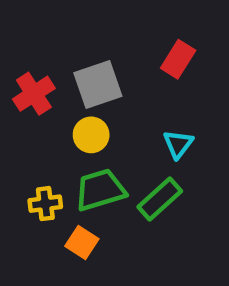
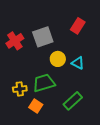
yellow circle: (91, 135) -> (58, 59), moved
cyan triangle: (178, 144) -> (78, 63), turned -40
green rectangle: (160, 199) -> (73, 101), moved

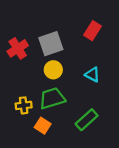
yellow circle: (58, 59) -> (53, 70), moved

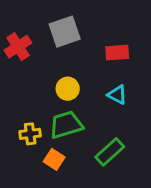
red rectangle: (92, 31) -> (117, 53), moved, turned 54
gray square: (51, 44) -> (65, 32), moved
red cross: (18, 48) -> (18, 47), moved

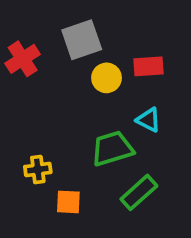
yellow circle: (68, 89) -> (107, 78), moved
green trapezoid: (66, 125) -> (112, 149), moved
orange square: (54, 159) -> (68, 202), turned -30

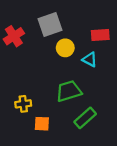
red rectangle: (148, 66) -> (100, 35), moved
cyan triangle: (148, 120) -> (90, 60), moved

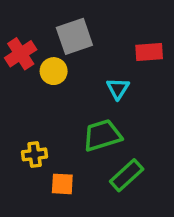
yellow circle: (65, 48) -> (54, 71), moved
cyan triangle: (90, 60) -> (118, 88), moved, turned 35

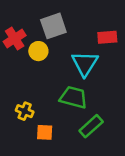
cyan triangle: (118, 88) -> (85, 64), size x1.6
green trapezoid: (102, 135) -> (73, 97), turned 32
yellow cross: (35, 154) -> (25, 111), turned 30

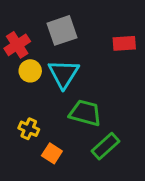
yellow circle: (38, 51) -> (30, 71), moved
cyan triangle: (85, 64) -> (63, 74), moved
orange square: (45, 132) -> (52, 153), turned 30

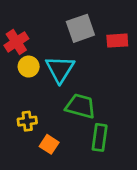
gray square: (62, 30) -> (80, 28), moved
yellow cross: (29, 129) -> (27, 121), turned -30
green rectangle: (105, 146) -> (100, 137), turned -40

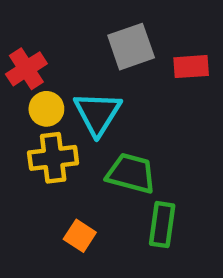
yellow cross: (27, 121) -> (53, 158), moved, size x1.5

